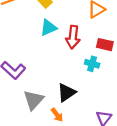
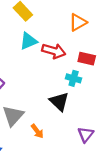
red arrow: (73, 37) -> (54, 51), turned -80
black triangle: (67, 93) -> (59, 101), moved, turned -42

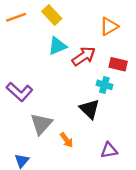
red arrow: (54, 51) -> (84, 56), turned -50
purple triangle: (86, 134) -> (109, 150), moved, turned 42

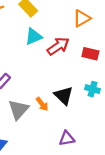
cyan cross: (104, 85) -> (93, 89), moved
orange arrow: (67, 140) -> (42, 104), moved
purple triangle: (109, 150) -> (67, 138), moved

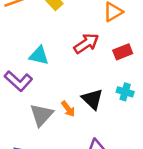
cyan triangle: (34, 37) -> (39, 55), moved, turned 36
red rectangle: (90, 54) -> (123, 52), turned -35

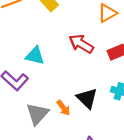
red arrow: (86, 43) -> (81, 44), turned -115

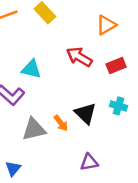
gray triangle: (37, 114) -> (34, 129), turned 35

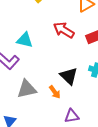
orange arrow: (61, 123) -> (55, 92), moved

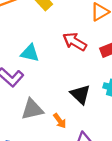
orange arrow: (55, 92) -> (60, 121), moved

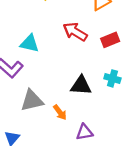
black triangle: (80, 94) -> (81, 85), turned -40

